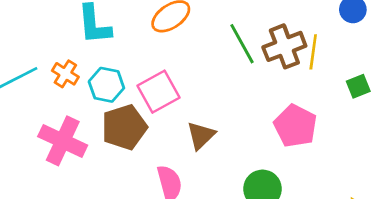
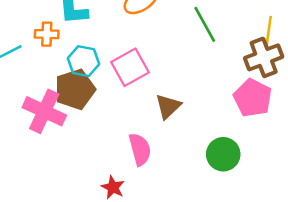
brown cross: (284, 46) -> (264, 57), moved
orange cross: (65, 74) -> (47, 34), moved, turned -30
brown pentagon: (124, 127) -> (75, 89), moved

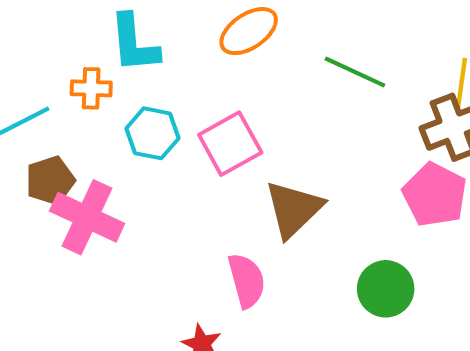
green line: (205, 24) -> (355, 72), turned -36
brown pentagon: (75, 89) -> (50, 180), moved, size x0.7
brown triangle: (168, 106) -> (294, 209), size x1.4

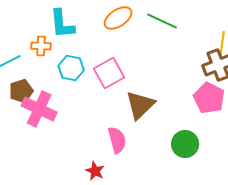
green line: (355, 72) -> (162, 21), moved

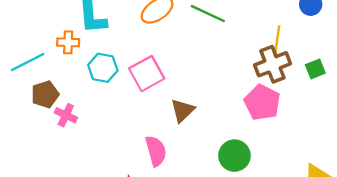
brown triangle: (140, 105) -> (182, 111), size x0.7
pink cross: (39, 109) -> (66, 115), size x0.6

